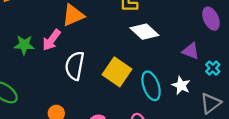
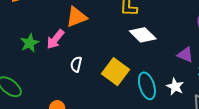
green star: (24, 45) -> (30, 43), turned -30
white semicircle: (75, 66) -> (76, 64), size x0.6

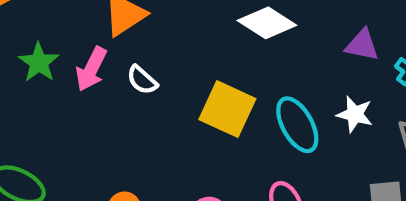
green star: (30, 43) -> (39, 63), moved
white semicircle: (76, 64) -> (142, 80), moved, turned -49

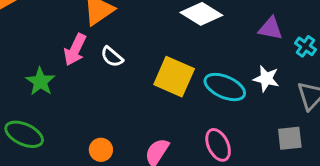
green star: (39, 63) -> (40, 82), moved
cyan ellipse: (297, 125) -> (225, 87), turned -36

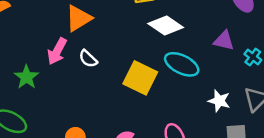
white star: (266, 79) -> (219, 101), moved
cyan ellipse: (225, 87) -> (182, 64), moved

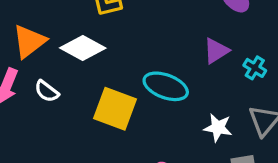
white diamond: (166, 26) -> (83, 48), moved
purple triangle: (224, 41) -> (216, 51), turned -40

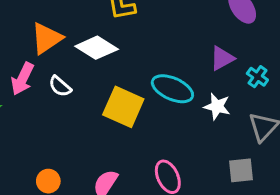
white star: (218, 128) -> (217, 106), moved

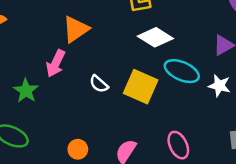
white diamond: (97, 48) -> (155, 37), moved
white semicircle: (60, 86) -> (99, 84), moved

